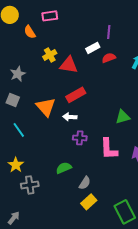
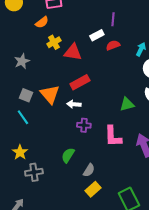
orange semicircle: (30, 32) -> (42, 22), moved, turned -96
gray square: (13, 100) -> (26, 95), moved
green semicircle: (64, 168) -> (68, 155), turned -35

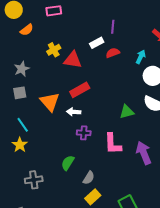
orange semicircle: (42, 22) -> (27, 30), moved
gray square: (26, 95) -> (20, 93), moved, turned -32
yellow star: (20, 152) -> (20, 145), moved

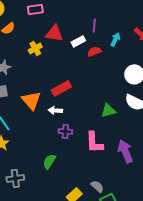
cyan arrow: (141, 57) -> (115, 39), moved
red triangle: (73, 60) -> (54, 33), moved
gray semicircle: (89, 178) -> (97, 186), moved, turned -80

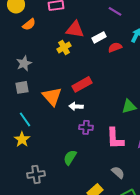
purple line: (94, 25) -> (115, 11), moved, turned -64
yellow cross: (35, 48) -> (64, 47), moved
gray semicircle: (97, 186) -> (118, 172), moved

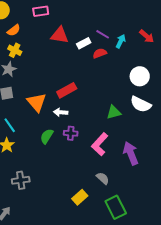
purple line: (115, 11) -> (103, 34), moved
yellow cross: (64, 47) -> (15, 50), moved, turned -32
pink L-shape: (115, 138) -> (100, 144), turned 45
green semicircle: (70, 157) -> (47, 136), moved

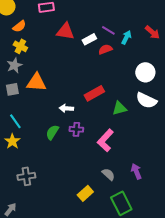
red rectangle: (67, 90) -> (94, 93), moved
orange triangle: (37, 102) -> (36, 82), moved, turned -45
purple arrow: (131, 153) -> (136, 171), moved, size x0.7

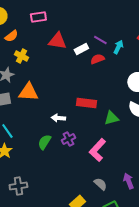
yellow cross: (20, 46) -> (21, 56), moved
red rectangle: (94, 93) -> (86, 103), turned 36
purple cross: (76, 129) -> (68, 139), turned -32

